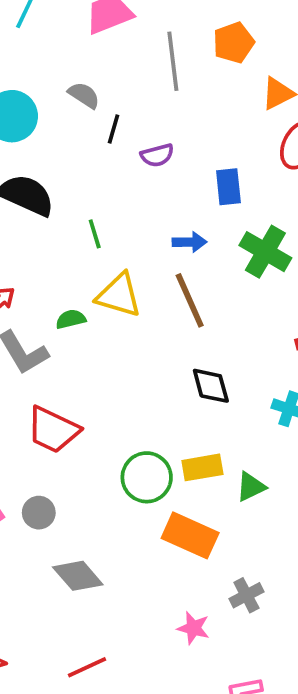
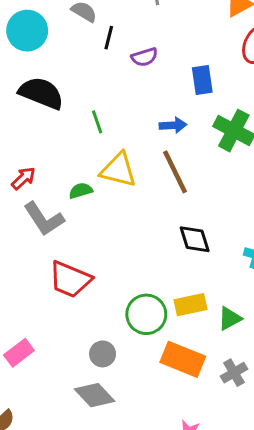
gray circle: (39, 513) -> (103, 354), moved
gray cross: (246, 595) -> (234, 373), moved

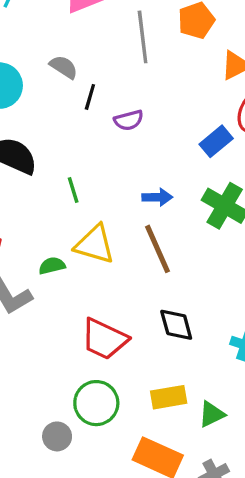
blue rectangle: (202, 80) -> (216, 141), moved, turned 56
red trapezoid: (70, 279) -> (104, 339), moved
green circle: (146, 314) -> (96, 403), moved
gray circle: (103, 354) -> (57, 436), moved

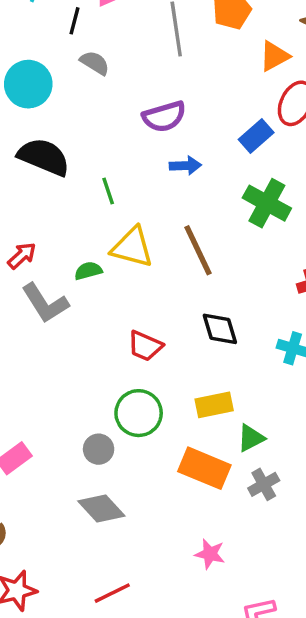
black line: (90, 97) -> (74, 21), moved
purple semicircle: (129, 120) -> (164, 117), size x1.4
blue arrow: (157, 197) -> (185, 166), moved
red trapezoid: (104, 339) -> (145, 346), size x0.7
green triangle: (212, 414) -> (251, 438), moved

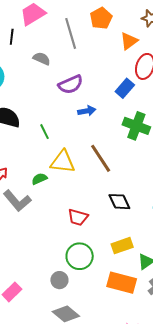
gray semicircle: (95, 63) -> (42, 59), moved

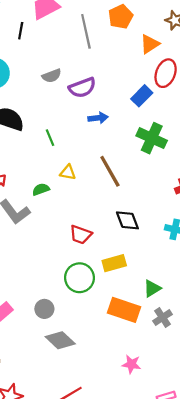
gray semicircle: (42, 59) -> (52, 76), moved, turned 132
yellow triangle: (63, 162) -> (68, 172), size x0.6
yellow rectangle: (122, 246) -> (114, 263), moved
gray circle: (59, 280) -> (44, 309), moved

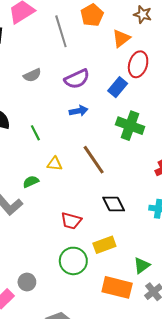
purple semicircle: (82, 88) -> (77, 79), moved
gray circle: (44, 309) -> (27, 282), moved

